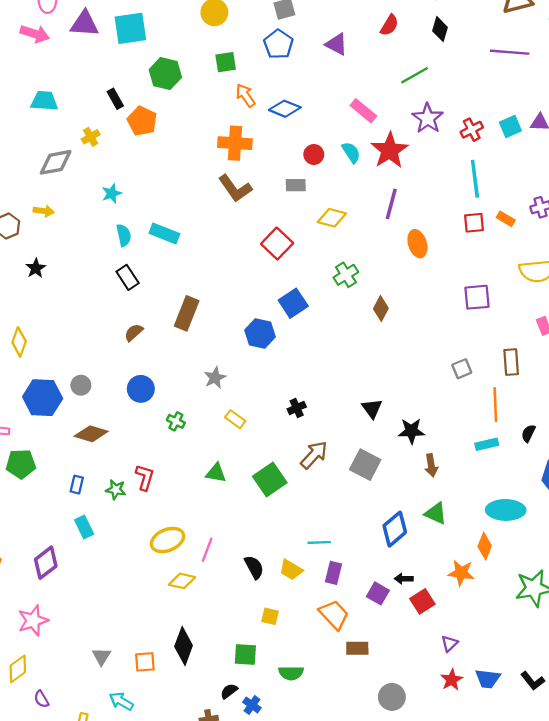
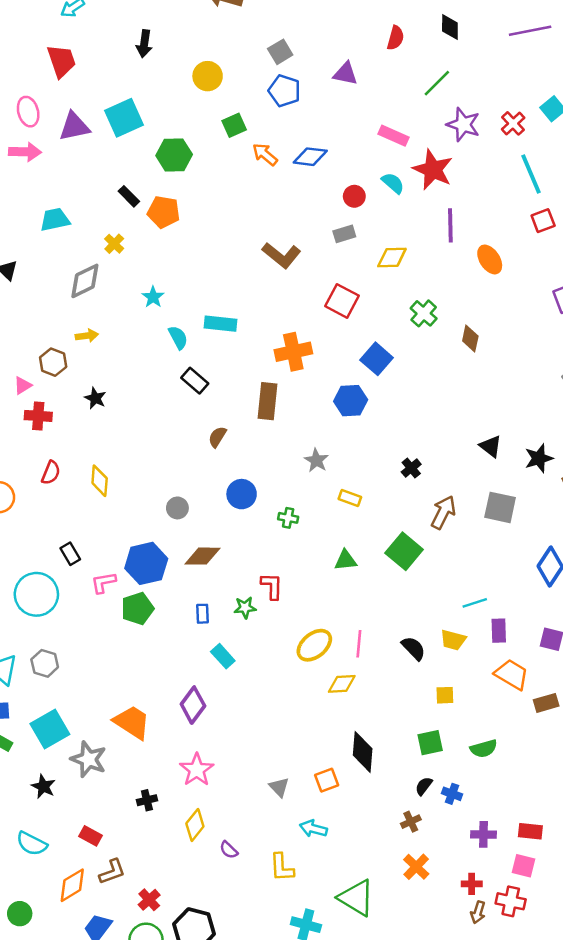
orange cross: (235, 143) -> (293, 352), moved
blue hexagon: (43, 398) -> (146, 563), moved

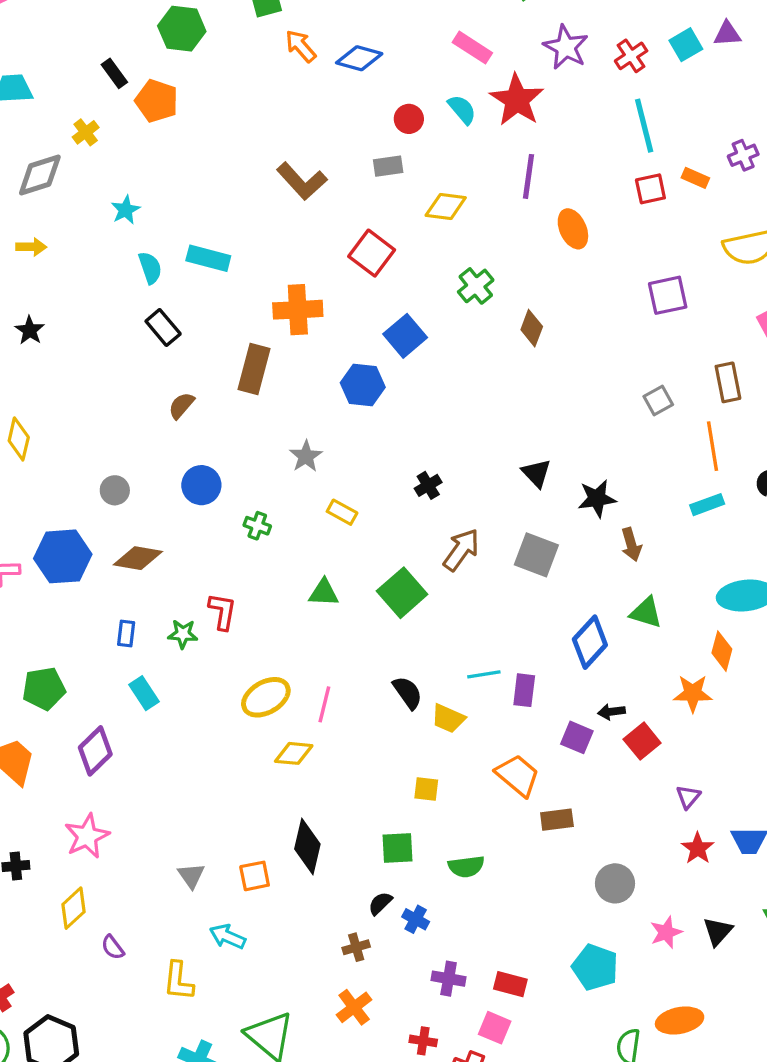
green pentagon: (138, 609) -> (44, 689), moved
purple rectangle: (499, 631) -> (524, 690), moved
black semicircle: (413, 648) -> (408, 693), moved

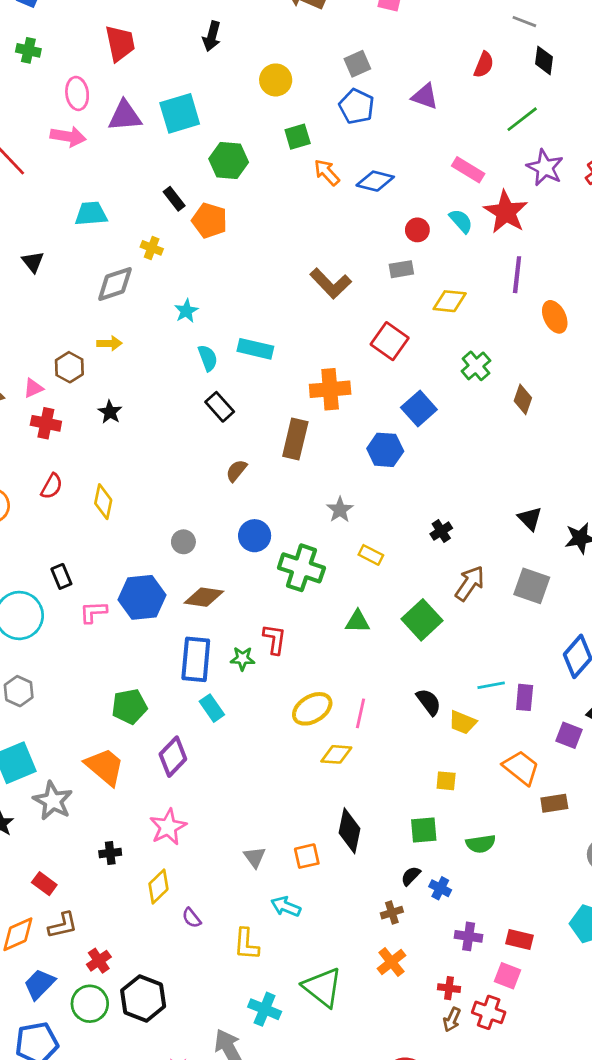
yellow cross: (86, 132) -> (152, 248), turned -30
green cross: (257, 526) -> (301, 568), size x2.0
blue rectangle: (126, 633) -> (196, 659), size x2.0

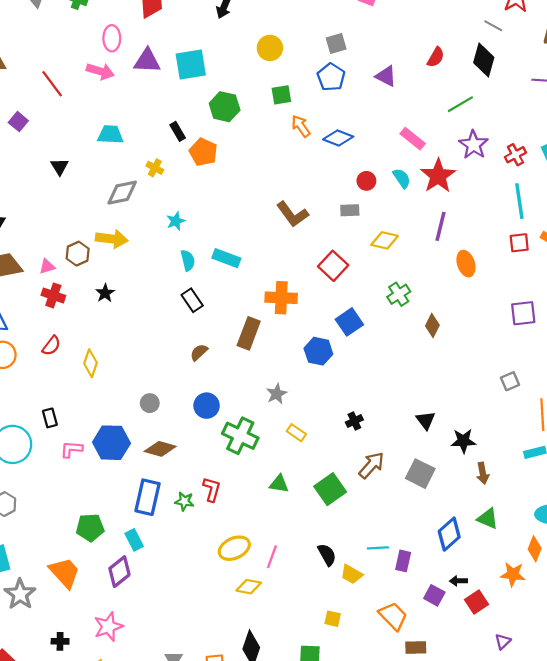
gray line: (524, 22) -> (493, 26), moved
black diamond: (544, 60) -> (484, 60), size x1.4
yellow arrow: (109, 343) -> (112, 239), size x1.6
cyan rectangle: (212, 708) -> (134, 540), moved

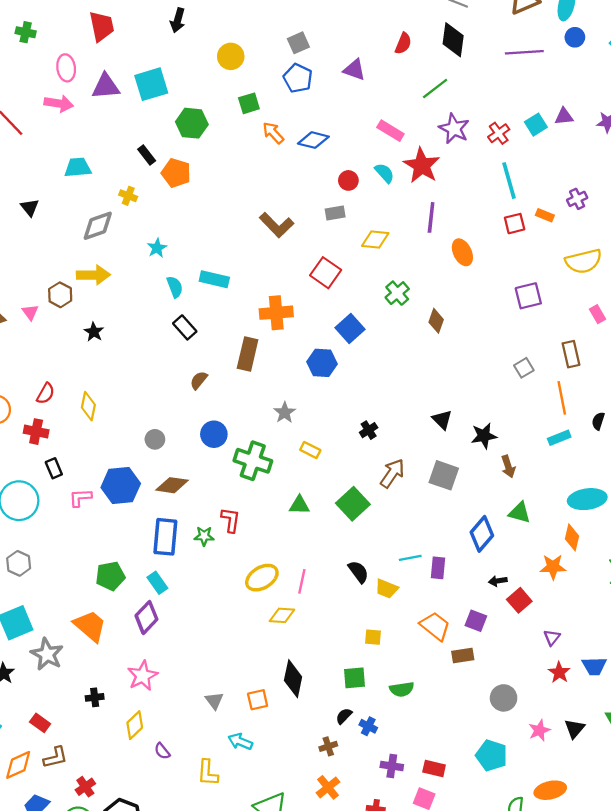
pink triangle: (47, 266) -> (30, 312), turned -42
red cross: (53, 295) -> (36, 432), moved
purple square: (434, 595) -> (476, 621), moved

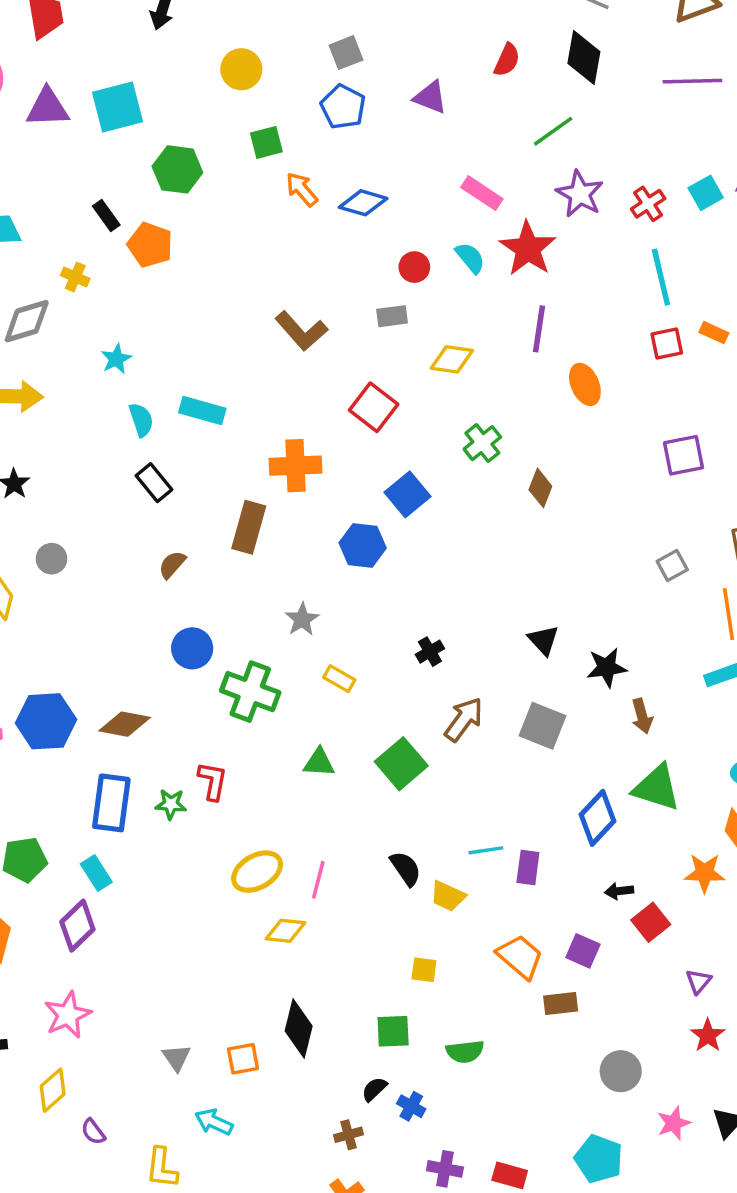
gray circle: (155, 439) -> (52, 559), moved
green triangle: (520, 513) -> (657, 788), size x1.4

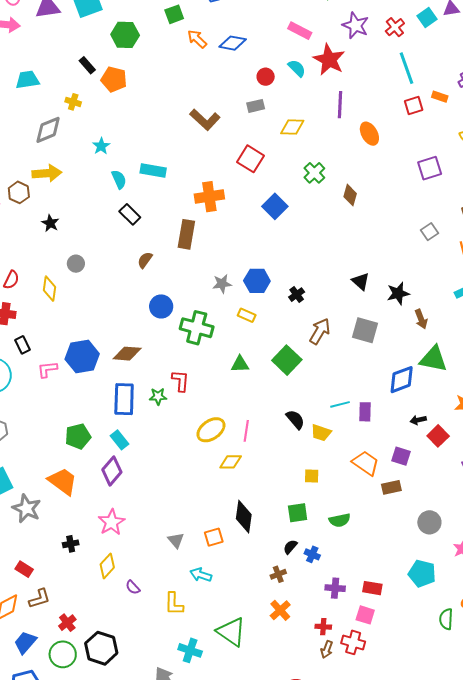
blue hexagon: (363, 545) -> (257, 281), moved
gray star: (302, 619) -> (222, 284), turned 30
blue diamond: (597, 818) -> (402, 380), turned 32

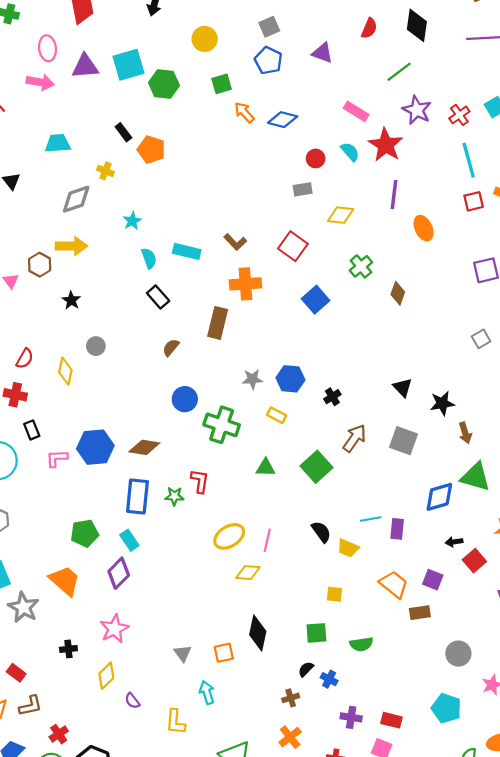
green hexagon: (125, 35) -> (164, 84), moved
brown L-shape: (205, 120) -> (235, 242), moved, size x0.7
cyan arrow: (201, 575) -> (207, 692), turned 50

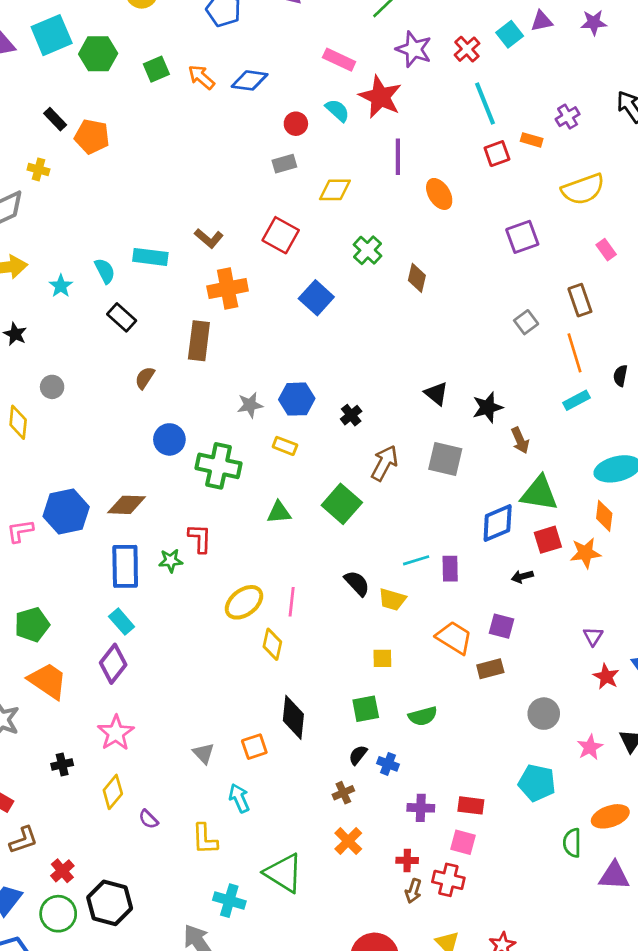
green square: (222, 84) -> (156, 69), moved
cyan star: (132, 221) -> (61, 286), moved
green pentagon: (85, 533) -> (32, 625), moved
red square: (474, 561) -> (548, 540), moved, turned 30
yellow diamond: (248, 573) -> (272, 644), turned -75

